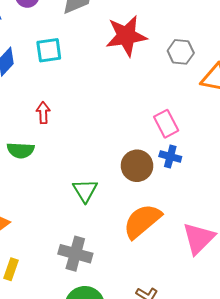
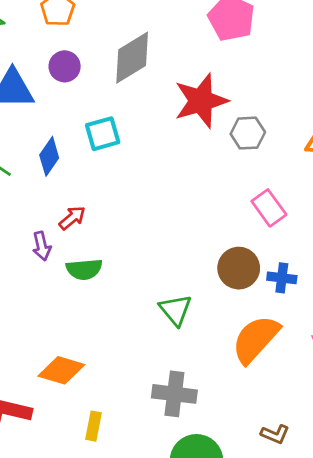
gray hexagon: (181, 52) -> (248, 133), moved
red arrow: (43, 113) -> (72, 218), moved, turned 60
blue cross: (170, 157) -> (282, 278), moved

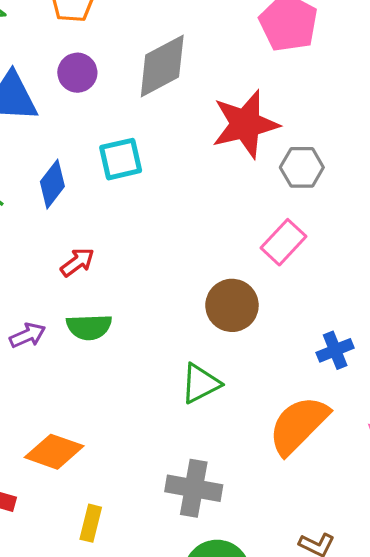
pink rectangle: (269, 208) -> (284, 242), moved, turned 76
purple arrow: (42, 246) -> (28, 335), moved, turned -104
brown circle: (239, 268) -> (232, 305), moved
blue cross: (282, 278) -> (335, 350), turned -32
green triangle: (176, 310) -> (200, 384), turned 40

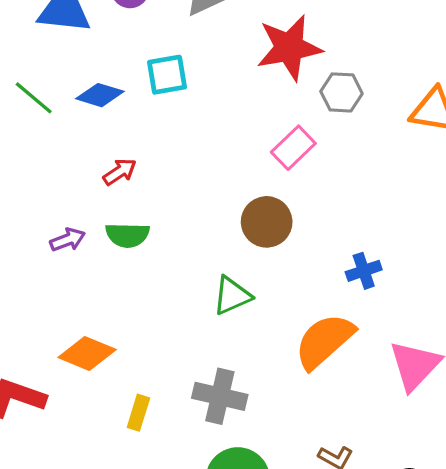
blue diamond: (52, 184) -> (100, 95), turned 66
pink rectangle: (284, 242) -> (293, 148), moved
yellow rectangle: (91, 523) -> (138, 413), moved

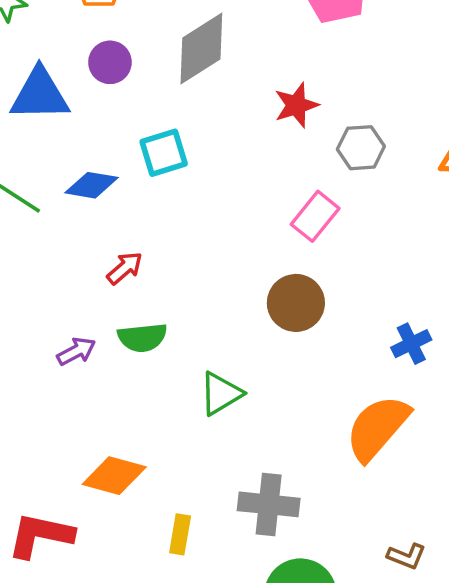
red star: (289, 48) -> (296, 105), size x0.6
green triangle: (232, 296) -> (221, 394), moved

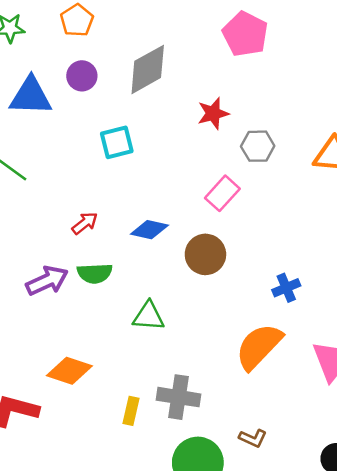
blue diamond: (92, 185) -> (149, 230), moved
purple arrow: (76, 351) -> (47, 281), size x1.5
green triangle: (221, 394) -> (149, 316), turned 32
yellow rectangle: (180, 534) -> (131, 411), moved
brown L-shape: (407, 556) -> (253, 438), moved

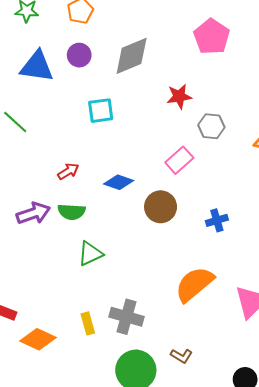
blue cross: (286, 288) -> (217, 220), moved
green triangle: (149, 316) -> (90, 254), moved, turned -36
orange diamond: (69, 371) -> (38, 339), moved
yellow rectangle: (131, 411) -> (88, 323), turned -35

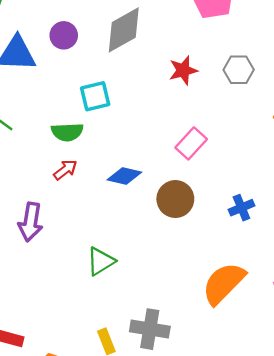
gray hexagon: (211, 126) -> (239, 70), moved
green semicircle: (72, 212) -> (67, 132), moved
purple arrow: (33, 213) -> (31, 222), turned 124

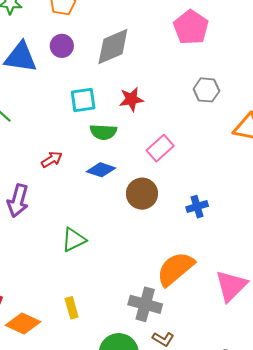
red star: (183, 70) -> (131, 99), moved
green semicircle: (67, 132) -> (103, 132), moved
gray cross: (150, 329) -> (145, 304), moved

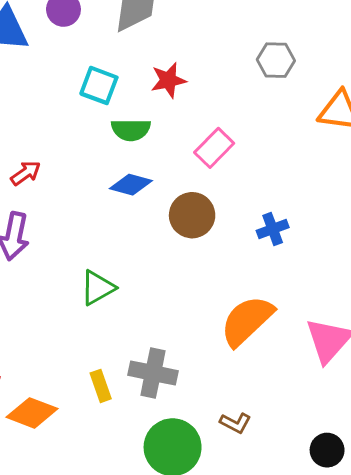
cyan square: (83, 100) -> (99, 85), turned 32
red arrow: (52, 159) -> (26, 173), moved
gray cross: (145, 304) -> (153, 373), moved

